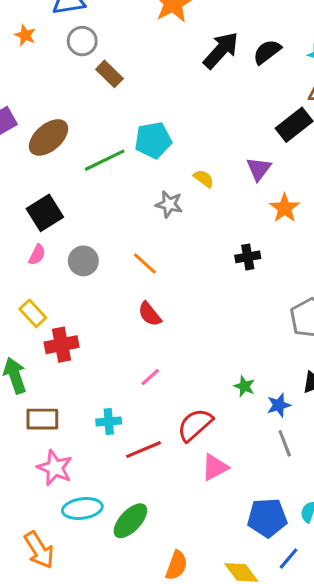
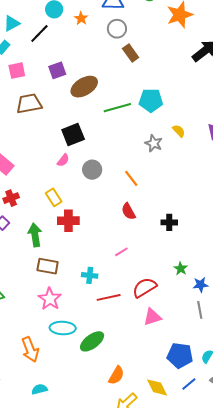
black cross: (248, 257) -> (169, 222), moved

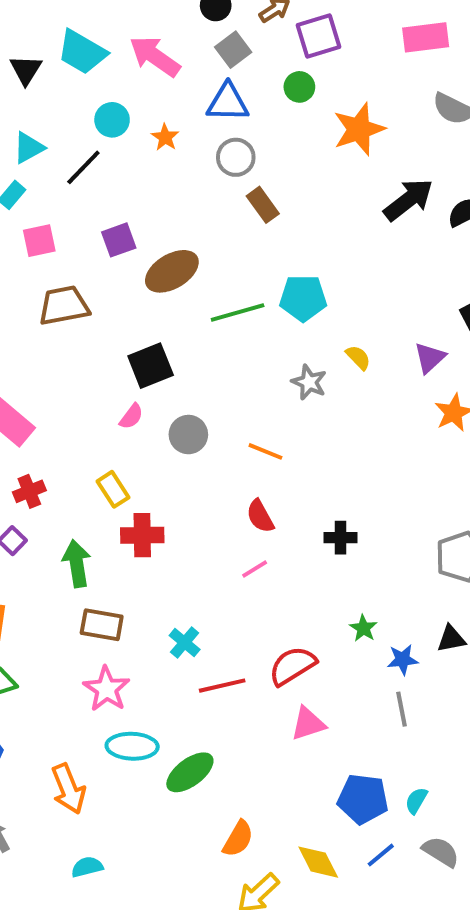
orange line: (131, 178) -> (265, 451), turned -30
pink line: (121, 252) -> (255, 569), moved
cyan cross: (90, 275) -> (185, 642), turned 35

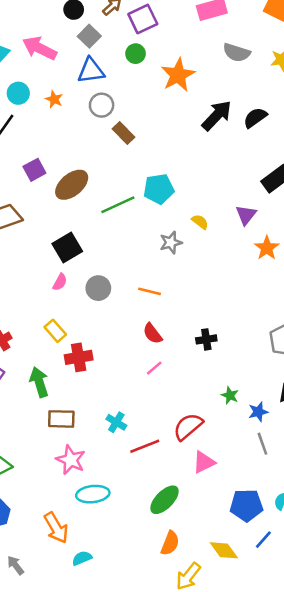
gray star: (309, 382) -> (171, 243), turned -30
green ellipse: (190, 772) -> (164, 500), moved
cyan semicircle: (87, 867) -> (82, 558), moved

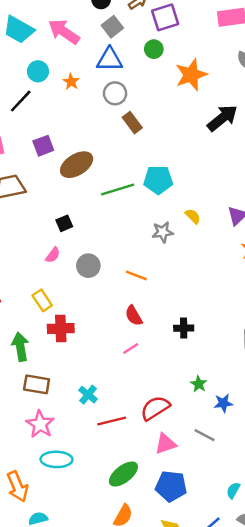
black square: (67, 247) -> (64, 223), size x0.6
gray line: (262, 444) -> (205, 435), moved, turned -50
blue pentagon: (246, 505) -> (171, 486), moved

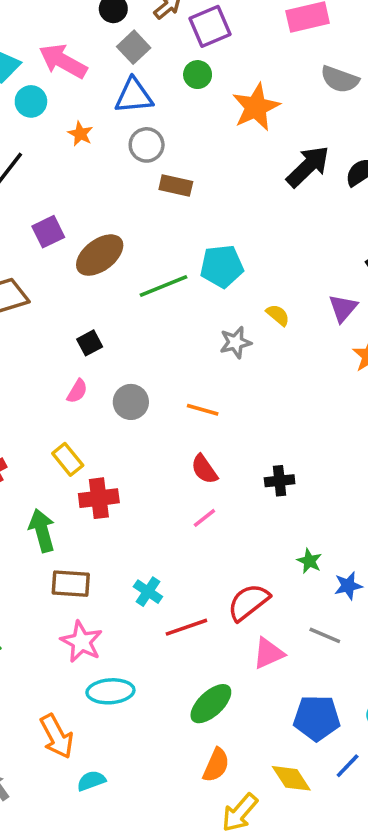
cyan circle: (38, 71) -> (31, 101), moved
brown rectangle: (132, 123) -> (176, 186), turned -35
blue pentagon: (171, 486) -> (317, 718), moved

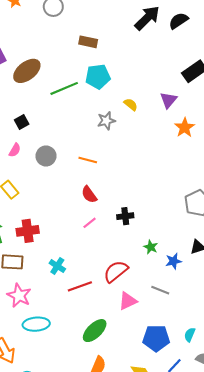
brown rectangle: (176, 186) -> (88, 42), moved
black cross: (280, 481) -> (125, 216), moved
red cross: (99, 498) -> (28, 231), moved

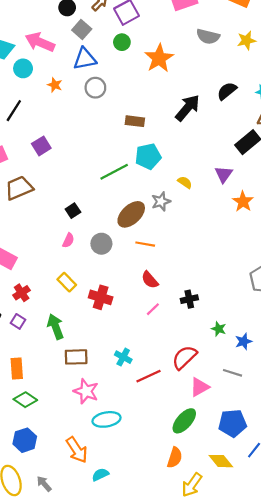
black arrow: (147, 18) -> (188, 108), moved
brown ellipse: (27, 71) -> (131, 214), moved
red cross: (28, 231) -> (101, 297), moved, turned 30
green ellipse: (95, 331) -> (184, 421), moved

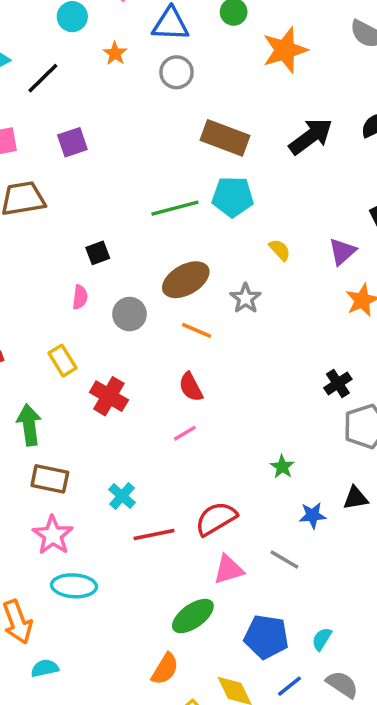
brown rectangle: (135, 121) -> (225, 138), size x1.5
gray star: (161, 201) -> (246, 298), moved, turned -30
pink semicircle: (68, 240) -> (80, 297), turned -32
black cross: (189, 299) -> (338, 383), moved, turned -35
green star: (219, 329) -> (282, 467), moved

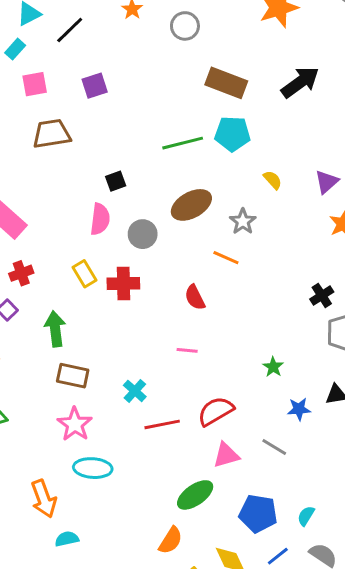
pink semicircle: (80, 297) -> (100, 219), size x1.5
orange line: (197, 330) -> (226, 258), moved
red cross: (109, 396) -> (123, 284), moved, turned -32
pink line: (185, 433) -> (187, 350), moved, turned 36

